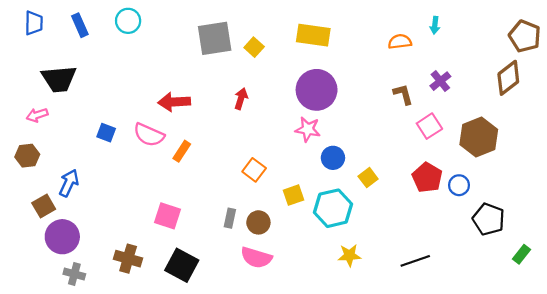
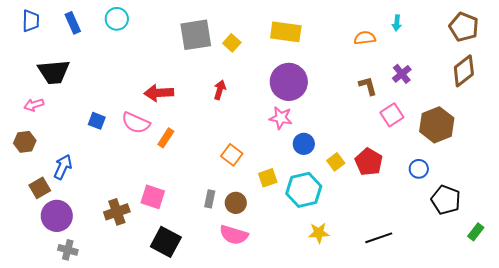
brown pentagon: (525, 36) -> (464, 27), moved
red pentagon: (427, 178) -> (369, 162), moved
brown cross: (128, 259) -> (117, 212), moved, turned -35

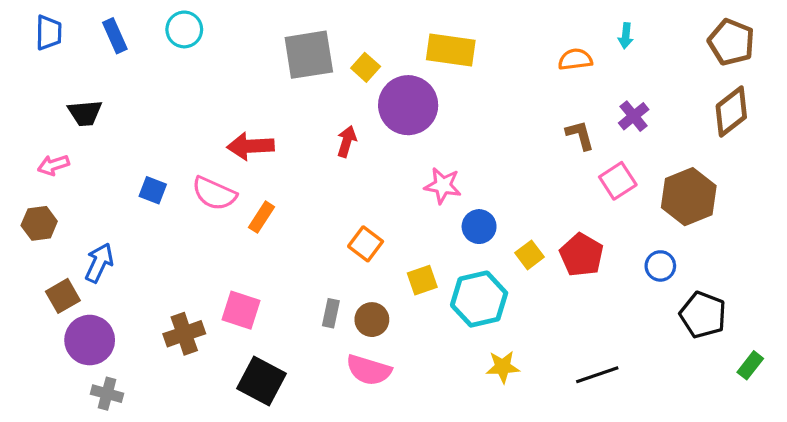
black trapezoid: (54, 72) -> (85, 113), size x0.7
purple circle: (289, 82) -> (408, 105), moved

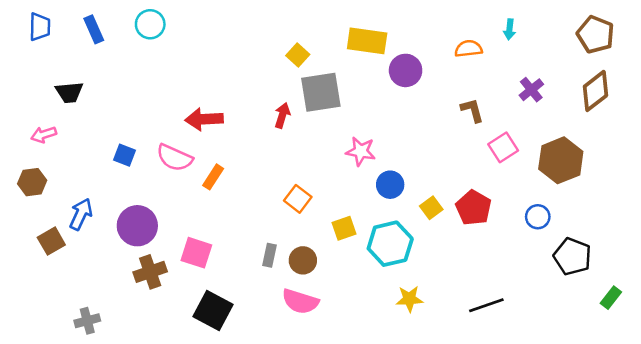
gray square: (309, 55) -> (321, 92), moved
purple circle: (408, 105) -> (406, 70), moved, size x0.7
purple cross: (634, 116) -> (531, 90), moved
purple circle: (90, 340) -> (137, 226), moved
gray cross: (107, 394) -> (87, 321), turned -30

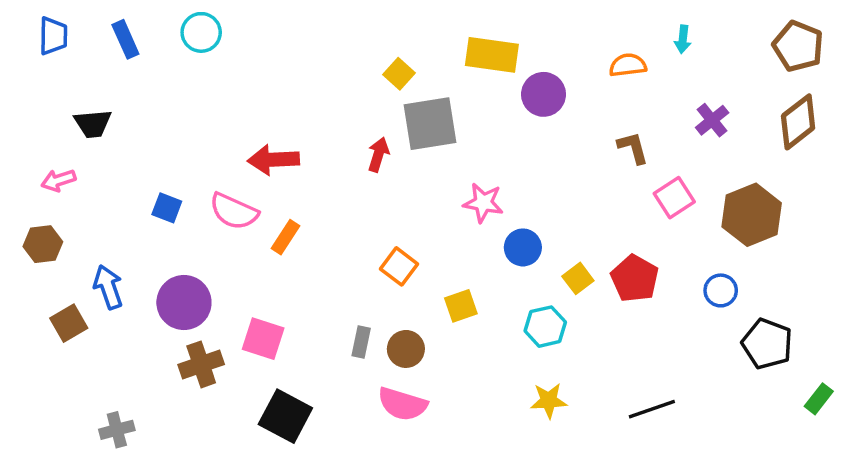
blue arrow: (81, 214) -> (108, 287), turned -44
cyan hexagon: (390, 244) -> (545, 327), moved, size x0.7

